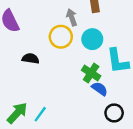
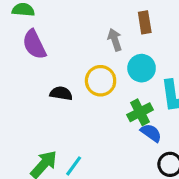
yellow circle: (61, 37) -> (101, 81), moved
green cross: (91, 73) -> (140, 112), turned 30

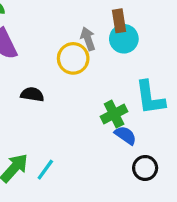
cyan circle: (142, 68) -> (124, 39), moved
yellow circle: (101, 81) -> (73, 58), moved

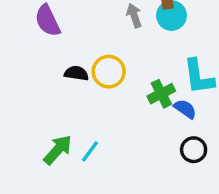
yellow circle: (73, 58) -> (109, 72), moved
blue semicircle: (125, 135) -> (185, 109), moved

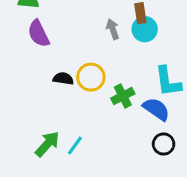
green cross: (161, 94) -> (123, 96), moved
blue semicircle: (185, 109) -> (156, 109), size x1.4

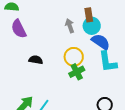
yellow circle: (91, 77) -> (74, 57), moved
blue semicircle: (156, 109) -> (101, 42), moved

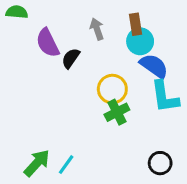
gray arrow: (70, 26) -> (97, 29), moved
purple semicircle: (19, 29) -> (48, 43), moved
black semicircle: (36, 60) -> (71, 58), moved, turned -64

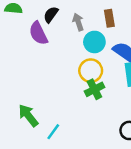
cyan circle: (140, 41) -> (94, 42), moved
black semicircle: (71, 58) -> (51, 15), moved
green arrow: (37, 163) -> (28, 115), moved, turned -80

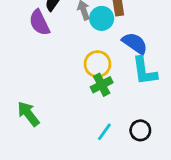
cyan circle: (94, 42) -> (102, 18), moved
cyan line: (53, 132) -> (104, 132), moved

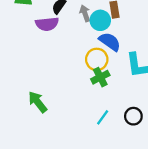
purple semicircle: (39, 23) -> (47, 24), turned -70
blue semicircle: (135, 43) -> (110, 42), moved

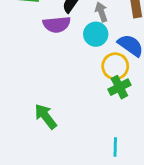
cyan circle: (100, 20) -> (96, 34), moved
cyan line: (103, 117) -> (115, 147), moved, turned -35

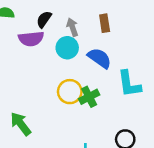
yellow circle: (115, 66) -> (70, 92), moved

